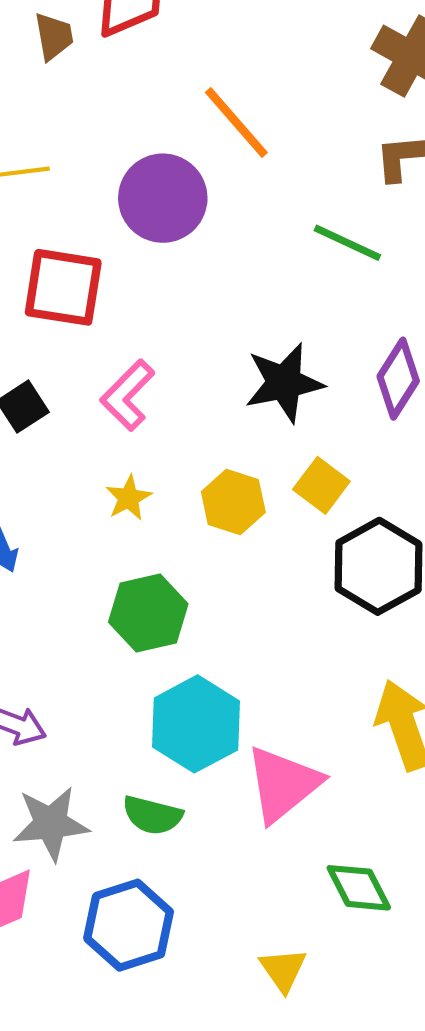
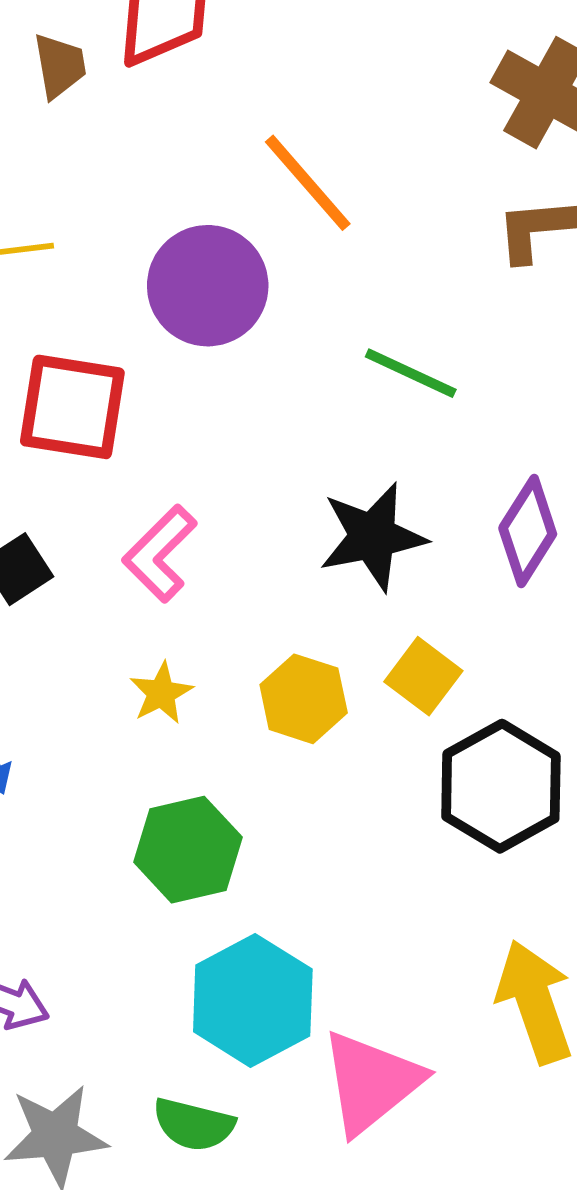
green line: (347, 243) -> (411, 373), moved

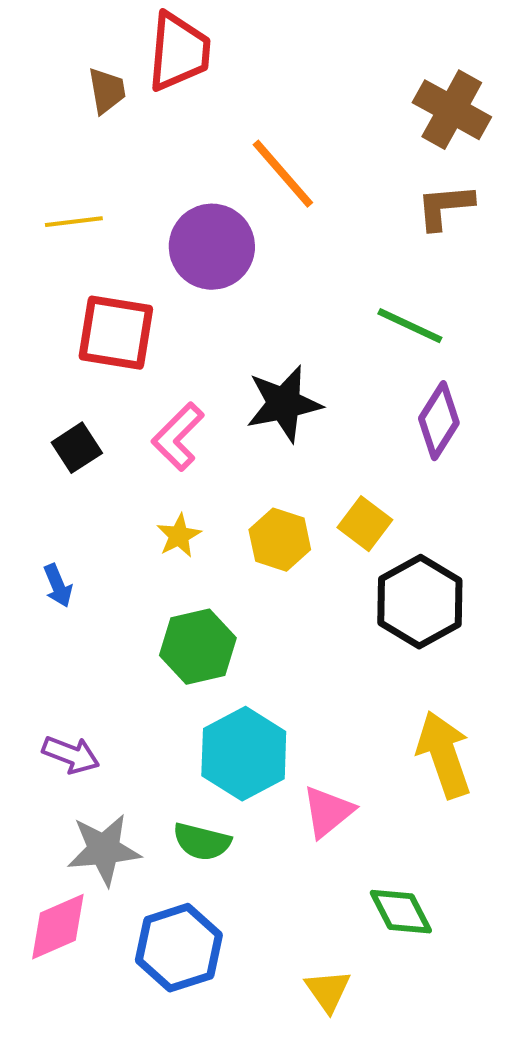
green line: (411, 373) -> (410, 326), moved
black star: (373, 537) -> (284, 404), moved
pink triangle: (371, 1082) -> (328, 812), size x0.7

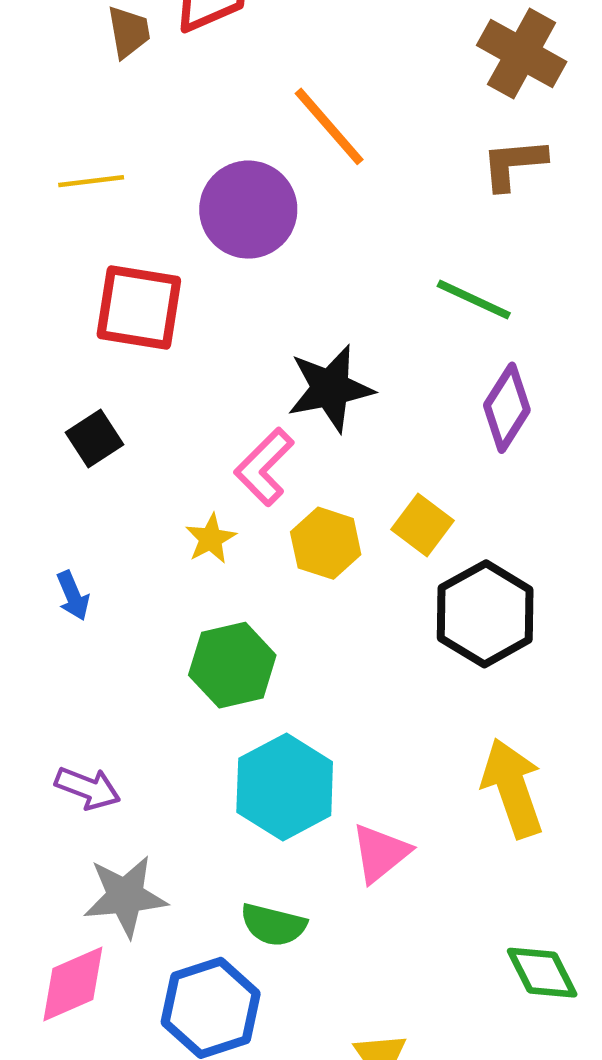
pink L-shape: (178, 437) -> (264, 467), moved
green semicircle: (202, 842) -> (273, 925), moved
green diamond: (401, 912) -> (542, 973), moved

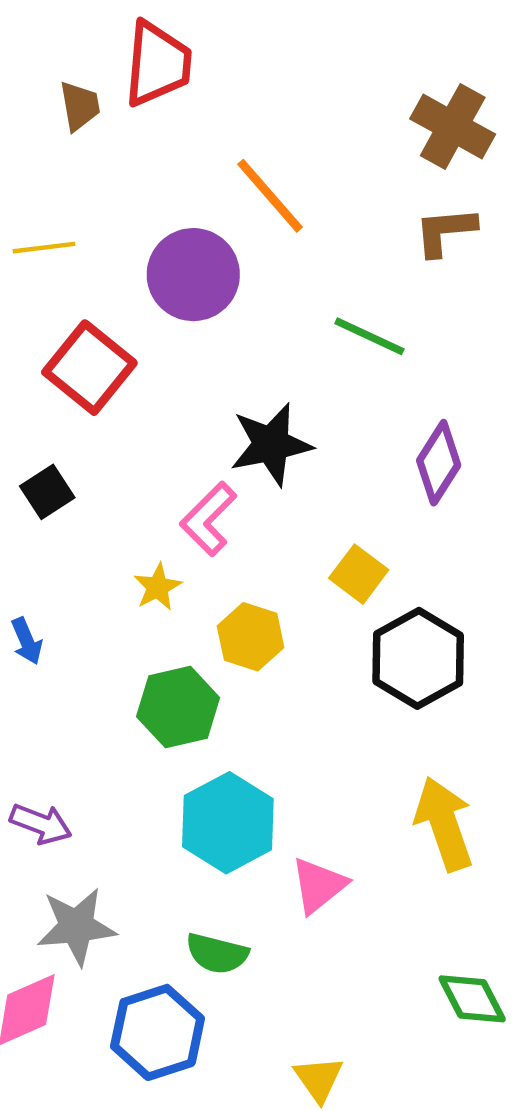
green line: (474, 300) -> (369, 336), moved
red square: (139, 307) -> (89, 368), turned 30
yellow hexagon: (326, 543) -> (251, 637), moved

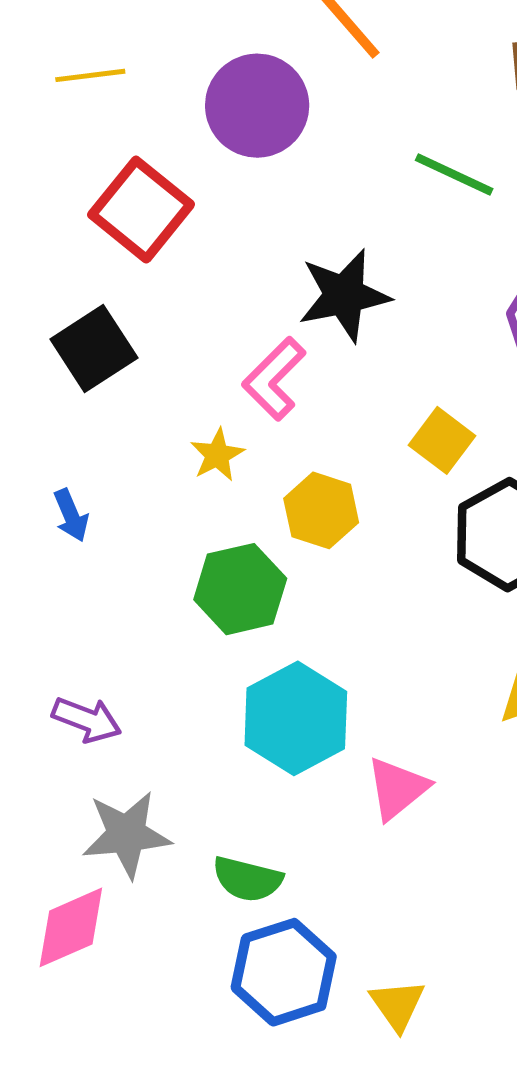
black square: (47, 492) -> (94, 349), size x1.4
green semicircle: (217, 954) -> (247, 879), moved
blue hexagon: (158, 1032) -> (284, 972), moved

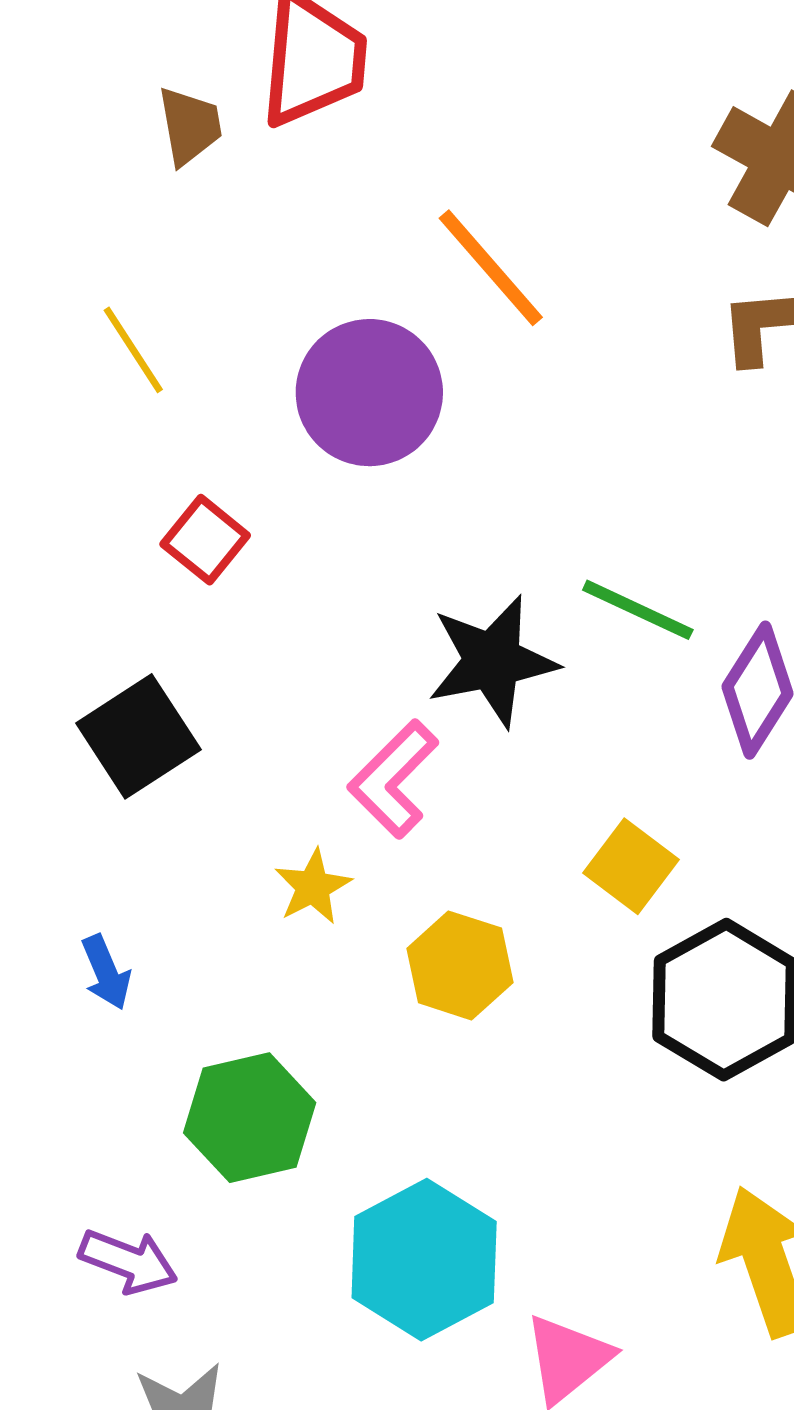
yellow line: (90, 75) -> (133, 350), turned 64
green line: (454, 174) -> (638, 610), moved
red square: (141, 210) -> (205, 540), size x0.6
green hexagon: (240, 589) -> (250, 1118), moved

